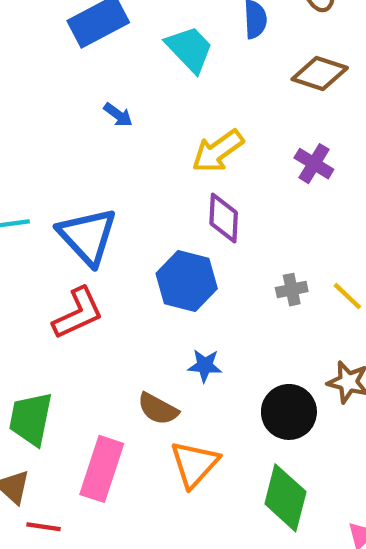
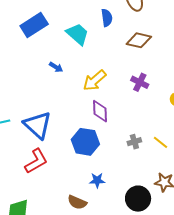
blue arrow: (118, 115) -> (56, 67), moved

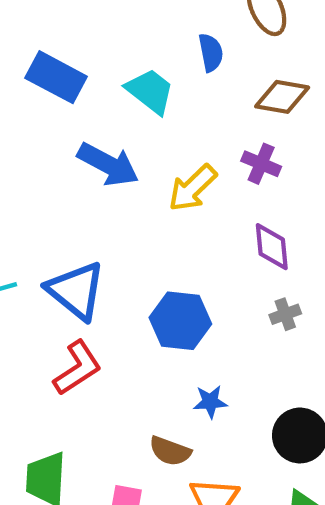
blue rectangle: (34, 25) -> (56, 77), turned 64
blue arrow: (56, 67) -> (108, 164), size x2.0
purple cross: (140, 82) -> (261, 164), moved
purple diamond: (100, 111) -> (272, 247), moved

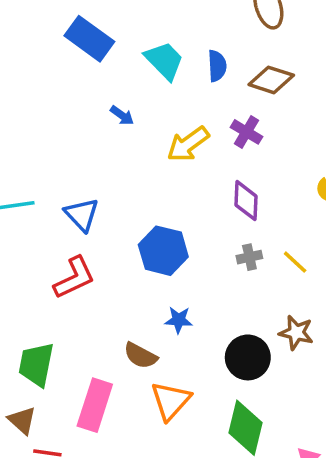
blue semicircle: (211, 53) -> (217, 66), moved
blue arrow: (108, 164) -> (122, 115), size x0.5
blue triangle: (76, 291) -> (82, 215), size x0.7

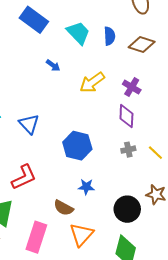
purple cross: (247, 132) -> (132, 87), moved
red L-shape: (74, 278) -> (24, 177), moved

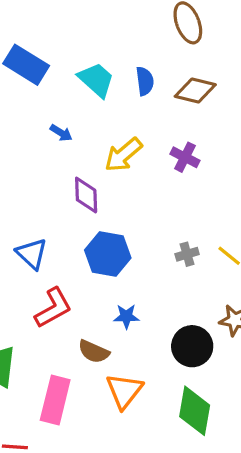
purple diamond: (126, 116) -> (86, 195), moved
blue triangle: (29, 124) -> (32, 254), moved
red L-shape: (24, 177) -> (53, 308), moved

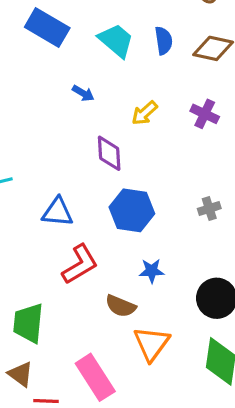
yellow arrow: (123, 155) -> (145, 113), size x0.7
blue triangle: (32, 254) -> (58, 212), turned -36
pink rectangle: (55, 400) -> (95, 377), moved, turned -45

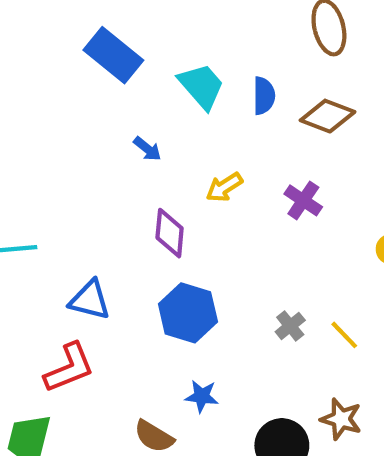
gray cross: (209, 209) -> (290, 326), turned -30
red L-shape: (80, 264) -> (69, 368), moved

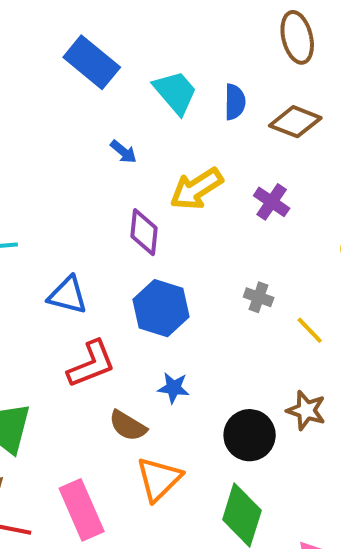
yellow arrow: (224, 187) -> (196, 189), size x1.5
gray cross: (290, 326) -> (259, 297), moved, turned -32
red L-shape: (69, 368) -> (91, 364), moved

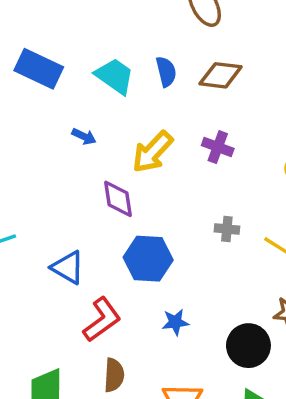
blue triangle: (68, 295) -> (68, 268), turned 30
brown semicircle: (128, 426) -> (114, 375), moved, turned -104

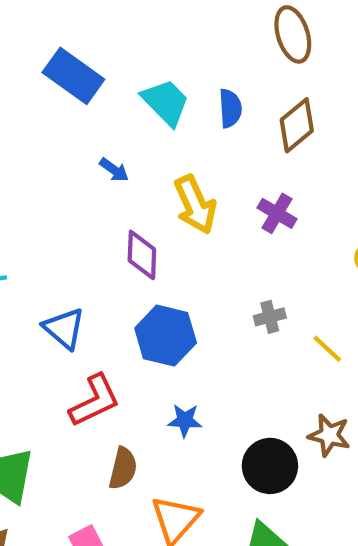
brown diamond: (221, 75) -> (297, 125), turned -57
yellow arrow: (152, 152) -> (195, 205), turned -78
gray cross: (227, 229) -> (270, 317), turned -30
brown semicircle: (114, 375) -> (123, 468), moved

